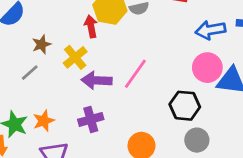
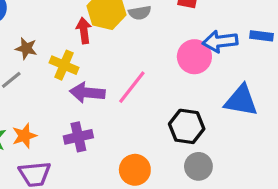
brown star: (41, 44) -> (26, 48), turned 30
yellow cross: (75, 57) -> (64, 65), turned -30
pink circle: (207, 68) -> (194, 57), moved

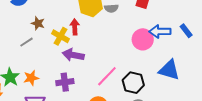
red arrow: (84, 31) -> (75, 27), moved
blue rectangle: (262, 36) -> (186, 31), turned 40
pink line: (132, 87) -> (107, 76), moved

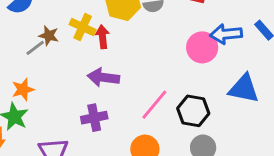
yellow cross: (60, 36) -> (83, 27), moved
gray line: (27, 42) -> (35, 48), moved
orange star: (31, 78) -> (23, 89), moved

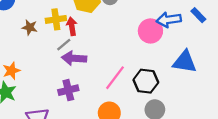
yellow cross: (83, 27) -> (56, 19), turned -30
gray line: (35, 48) -> (64, 45), moved

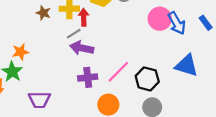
blue arrow: (169, 20) -> (177, 23), turned -120
pink circle: (150, 31) -> (160, 19), moved
purple cross: (68, 90) -> (88, 77), moved

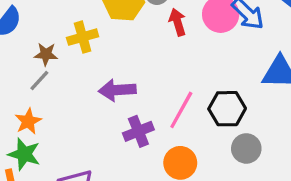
red arrow: (84, 17) -> (177, 22), moved
gray line: (74, 34) -> (39, 81), moved

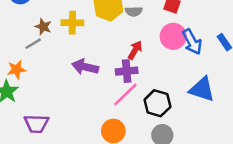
red arrow: (177, 22) -> (135, 50), moved, turned 30
purple cross: (138, 131) -> (127, 71), moved

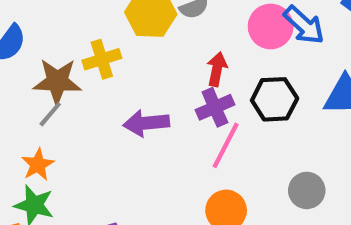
brown star: (43, 27) -> (57, 81), size x1.6
black hexagon: (157, 103) -> (275, 99), moved

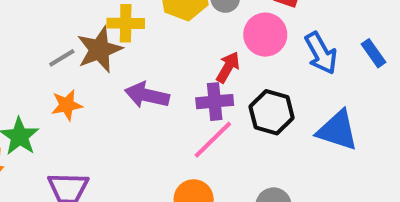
pink circle: (271, 26) -> (265, 35), moved
brown star: (57, 81) -> (99, 50), moved, turned 30
orange star: (38, 165) -> (67, 105), moved

